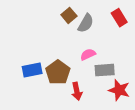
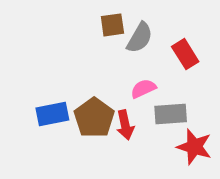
brown square: (69, 15) -> (112, 25), turned 32
red rectangle: (119, 18) -> (185, 54), moved
red arrow: (77, 91) -> (125, 125), moved

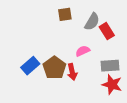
gray semicircle: (140, 38) -> (92, 22), moved
blue rectangle: (52, 114) -> (30, 66), turned -30
gray rectangle: (171, 114) -> (110, 66), moved

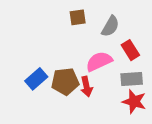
red rectangle: (107, 31) -> (130, 50), moved
pink semicircle: (83, 51) -> (99, 61), size x1.5
brown pentagon: (54, 68) -> (65, 81), turned 30

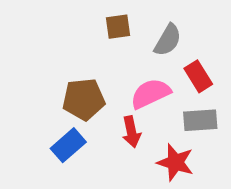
blue rectangle: (36, 79) -> (68, 145), moved
brown pentagon: (65, 81) -> (84, 99), moved
red star: (134, 102) -> (175, 162), moved

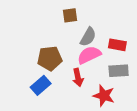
gray semicircle: (168, 40) -> (88, 37), moved
red rectangle: (198, 76) -> (117, 45), turned -48

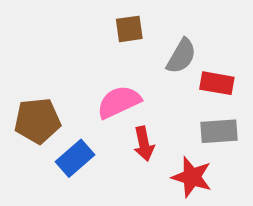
gray semicircle: (88, 37) -> (181, 56), moved
pink semicircle: (89, 55) -> (119, 102), moved
brown pentagon: (50, 58) -> (37, 121), moved

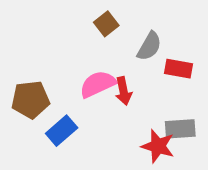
brown square: (129, 29) -> (106, 24), turned -30
gray rectangle: (219, 131) -> (180, 129), moved
red arrow: (144, 144) -> (123, 91), moved

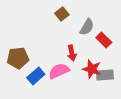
red rectangle: (179, 69) -> (104, 40), turned 35
pink semicircle: (98, 84) -> (59, 71), moved
red star: (158, 146) -> (92, 69), moved

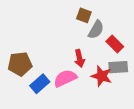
brown square: (62, 14) -> (84, 15), moved, turned -32
gray rectangle: (105, 75) -> (118, 67), moved

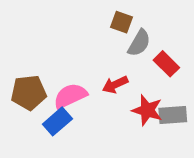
red arrow: (79, 58) -> (115, 85), turned 77
gray rectangle: (118, 67) -> (173, 115), moved
pink semicircle: (65, 78) -> (70, 96), moved

